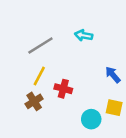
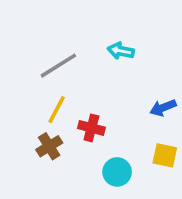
blue arrow: (113, 75) -> (163, 108), turned -72
cyan circle: (91, 119) -> (117, 172), moved

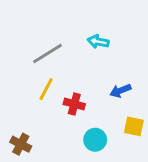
blue arrow: (163, 108) -> (120, 91), moved
brown cross: (49, 146) -> (21, 144), moved, turned -30

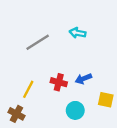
yellow line: (46, 89) -> (28, 89), moved
blue arrow: (120, 91) -> (83, 79), moved

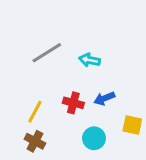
cyan arrow: (78, 33) -> (90, 60), moved
brown cross: (16, 114) -> (35, 141), moved

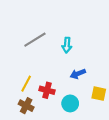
cyan arrow: (90, 60) -> (67, 45), turned -96
red cross: (73, 103) -> (47, 90), moved

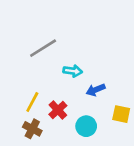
cyan arrow: (67, 45) -> (73, 71), moved, turned -88
red cross: (47, 90) -> (58, 110), turned 32

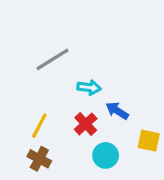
blue arrow: (96, 90) -> (117, 111), turned 54
red cross: (58, 110) -> (86, 124), moved

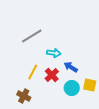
yellow line: (39, 126) -> (33, 72), moved
cyan circle: (106, 155) -> (72, 88), moved

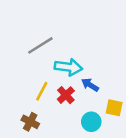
cyan arrow: (54, 53) -> (68, 67), size x1.5
cyan circle: (72, 88) -> (91, 122), moved

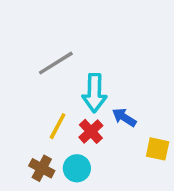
cyan arrow: (68, 67) -> (94, 93), turned 84
cyan circle: (91, 122) -> (77, 168), moved

